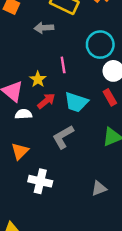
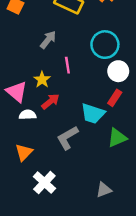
gray arrow: (44, 28) -> (48, 40), moved, turned 132
red rectangle: (110, 97) -> (115, 98), turned 63
cyan trapezoid: (76, 102) -> (93, 114), moved
white cross: (40, 181) -> (44, 182), turned 30

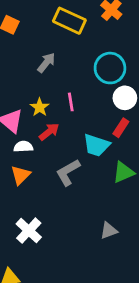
pink line: (67, 65) -> (71, 102), moved
orange triangle: (24, 152) -> (21, 175), moved
white cross: (44, 182) -> (29, 231), moved

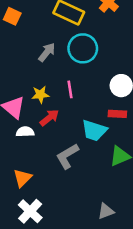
cyan circle: (110, 68) -> (83, 48), moved
yellow star: (40, 107) -> (40, 95), turned 30
red rectangle: (121, 128) -> (117, 114), turned 60
orange triangle: (21, 175) -> (22, 178), moved

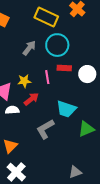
red rectangle: (117, 114) -> (64, 68), moved

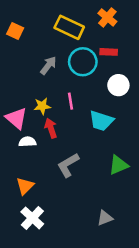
red rectangle: (64, 68) -> (109, 52), moved
white circle: (87, 74) -> (118, 85), moved
red arrow: (31, 99) -> (51, 128), turned -70
cyan trapezoid: (66, 109) -> (101, 121), moved

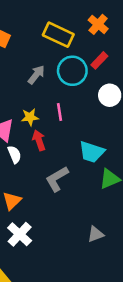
red rectangle: (109, 52) -> (99, 60), turned -49
cyan trapezoid: (101, 121) -> (92, 152), moved
white semicircle: (27, 142) -> (14, 154), turned 70

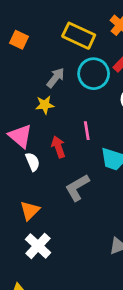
pink line: (59, 112) -> (87, 131), moved
yellow star: (30, 117) -> (45, 105), moved

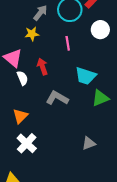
pink line: (87, 131) -> (68, 43), moved
gray L-shape: (77, 188) -> (57, 98), turned 60

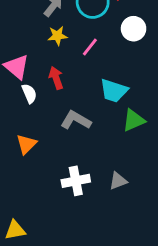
yellow star: (32, 34) -> (57, 36), moved
pink line: (68, 43) -> (90, 47), turned 48
white cross: (27, 143) -> (76, 181), moved, turned 36

